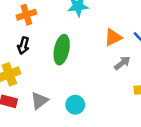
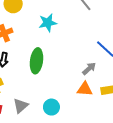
orange triangle: (113, 37) -> (85, 89), moved, turned 35

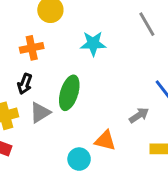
orange triangle: (85, 89) -> (105, 141), moved
gray triangle: (21, 106) -> (40, 113), moved

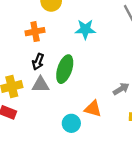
black arrow: (25, 84) -> (38, 62), moved
gray triangle: (40, 113) -> (41, 85), turned 30

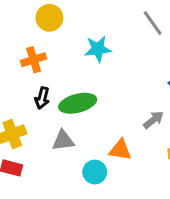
green ellipse: (65, 69) -> (78, 103), turned 64
gray triangle: (41, 85) -> (63, 140), moved

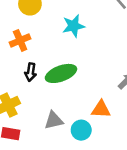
gray triangle: (63, 140) -> (54, 120), moved

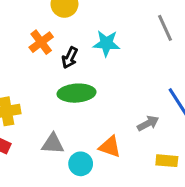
orange cross: (20, 40) -> (41, 42), turned -30
black arrow: (31, 72) -> (70, 58), moved

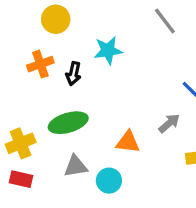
orange cross: (41, 42) -> (40, 64), turned 30
green ellipse: (77, 93) -> (68, 123), moved
orange triangle: (110, 147) -> (128, 142), moved

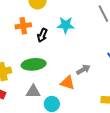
gray arrow: (169, 123) -> (83, 70), moved

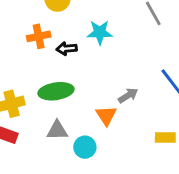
black arrow: (42, 35) -> (67, 49), turned 64
orange triangle: (68, 83) -> (106, 115), turned 42

